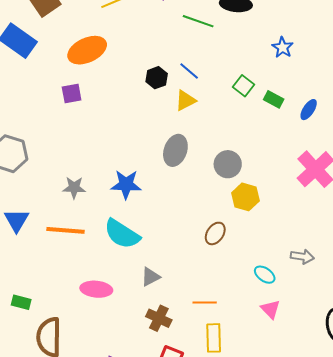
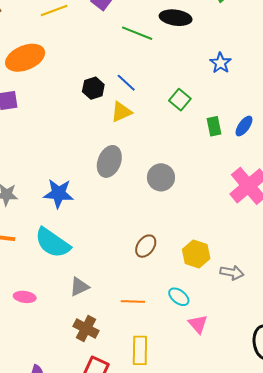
green rectangle: (274, 99) -> (214, 126), moved, turned 48
yellow hexagon: (245, 197) -> (196, 254), moved
cyan ellipse: (265, 275) -> (179, 297), moved
pink ellipse: (96, 289) -> (25, 297), size x0.7
orange line: (205, 303) -> (133, 302), moved

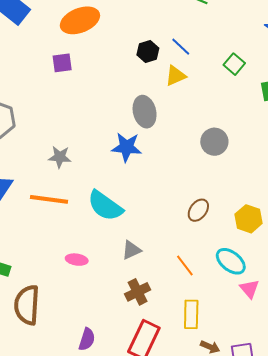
gray ellipse: (109, 161) -> (145, 112), moved, turned -36
blue star: (59, 194) -> (127, 147), moved
cyan ellipse: (179, 297) -> (231, 261), size x1.4
orange line: (133, 302) -> (185, 266), turned 50
brown cross: (86, 329) -> (138, 292), turned 35

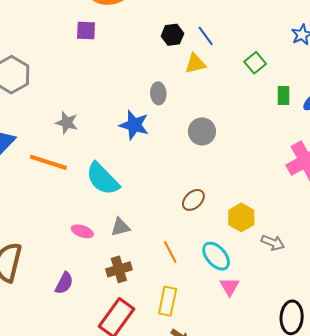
gray ellipse: (145, 112) -> (158, 93), size x0.7
gray circle: (214, 142) -> (202, 131), moved
pink ellipse: (77, 260) -> (82, 231), moved
purple semicircle: (87, 339) -> (64, 283), moved

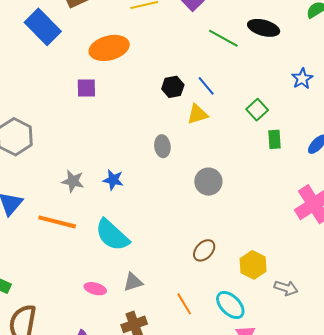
green rectangle: (283, 96) -> (275, 139), moved
blue star: (134, 125) -> (113, 180), moved, size x0.7

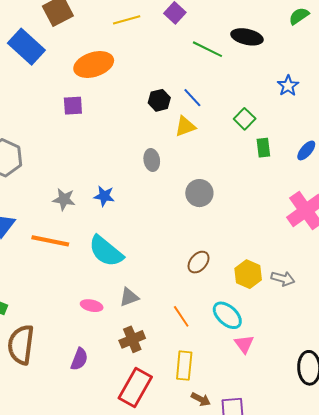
gray arrow: (286, 288) -> (283, 279), moved

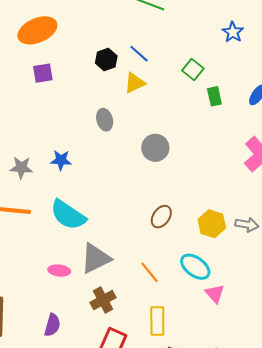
purple square: (73, 106) -> (43, 73), moved
gray triangle: (129, 297) -> (96, 258), size x1.6

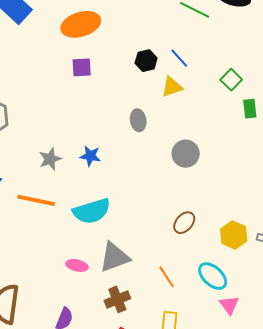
gray star: (21, 168) -> (50, 159), turned -30
cyan semicircle: (68, 215) -> (92, 211), turned -57

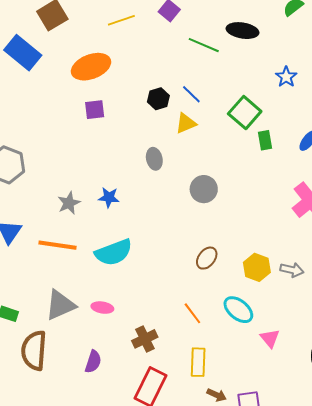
green square: (231, 80) -> (245, 113), size x1.5
gray triangle: (114, 257) -> (60, 305), moved
pink triangle: (229, 305) -> (270, 338), moved

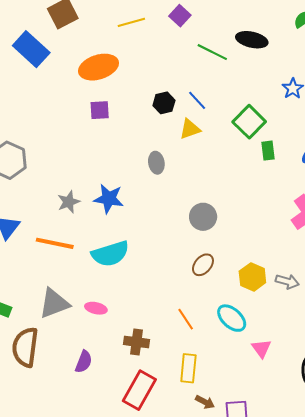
gray circle: (204, 189) -> (203, 217), moved
blue star: (109, 197) -> (109, 199), size x1.4
brown cross: (145, 339) -> (137, 342), turned 30

